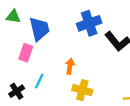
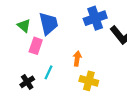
green triangle: (13, 16) -> (24, 26), moved, turned 32

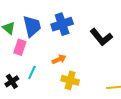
blue cross: (95, 18) -> (62, 24), moved
orange arrow: (77, 59) -> (59, 59), turned 56

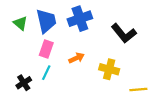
pink rectangle: (20, 47) -> (46, 49), moved
yellow cross: (70, 80) -> (109, 69), moved

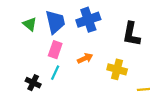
black L-shape: (124, 33) -> (131, 34), turned 50
black cross: (24, 83) -> (33, 83), turned -32

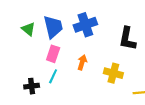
orange arrow: (85, 58) -> (82, 62), turned -48
black cross: (33, 83) -> (32, 86), turned -32

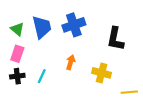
pink rectangle: (53, 54) -> (17, 54), moved
black cross: (32, 86) -> (17, 76), moved

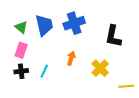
yellow cross: (102, 73) -> (100, 68), turned 30

